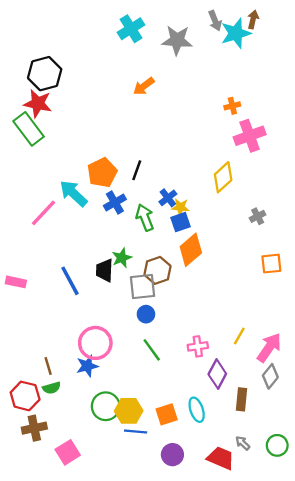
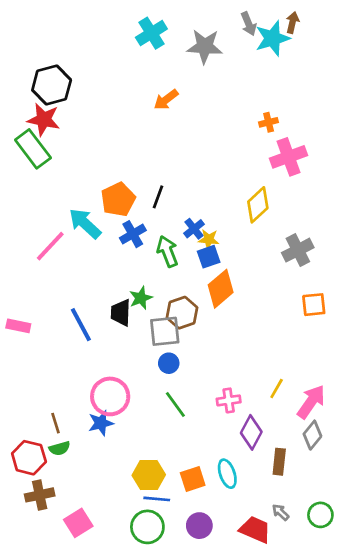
gray cross: (258, 216) -> (298, 250), size x1.6
green circle: (106, 406) -> (147, 527), moved

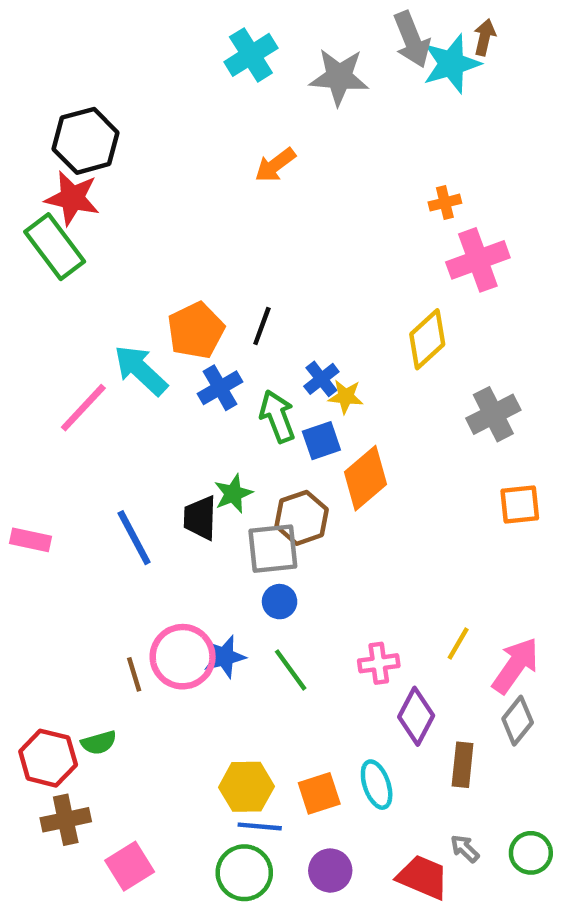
gray arrow: (249, 24) -> (412, 39), size x1.4
blue square: (209, 257) -> (321, 441), moved
brown line: (56, 423) -> (134, 674), moved
blue star: (101, 423) -> (224, 657), moved

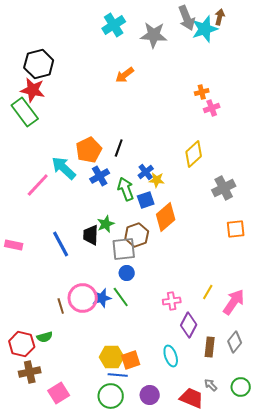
pink cross: (478, 260) -> (212, 108), moved, size x0.6
green line: (291, 670) -> (121, 297), moved
gray diamond: (518, 721) -> (235, 342), moved
orange square: (319, 793) -> (131, 360), moved

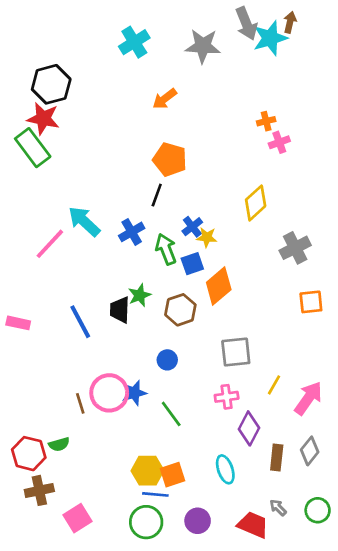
cyan cross: (114, 25) -> (134, 42), moved
orange pentagon: (89, 150) -> (170, 159), moved, turned -30
gray square: (124, 249) -> (236, 352), moved
green line: (121, 297) -> (171, 414), moved

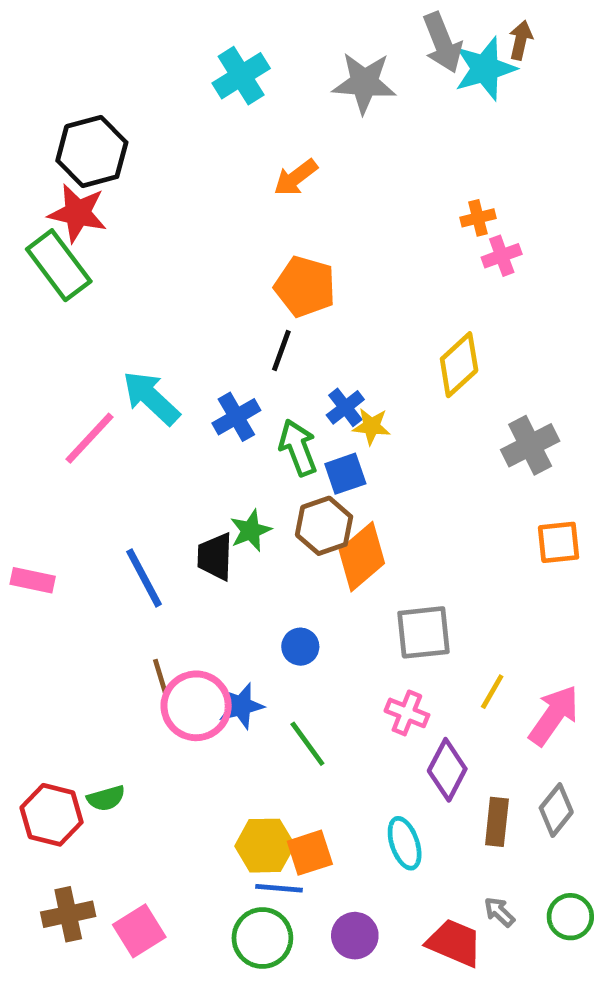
orange diamond: (219, 286) -> (362, 557), moved
brown hexagon: (180, 310) -> (324, 526), moved
pink cross: (227, 397) -> (407, 713), turned 30
brown line: (80, 403) -> (161, 677), moved
brown cross: (39, 490) -> (68, 914), moved

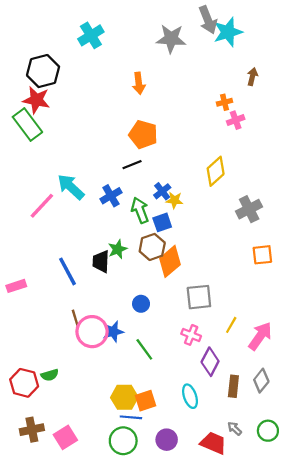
brown arrow: (521, 40) -> (252, 77), moved
cyan cross: (241, 76) -> (91, 35), moved
orange arrow: (296, 178) -> (139, 83), turned -60
black line: (281, 350) -> (132, 165), turned 48
pink rectangle: (33, 580) -> (16, 286), moved, turned -30

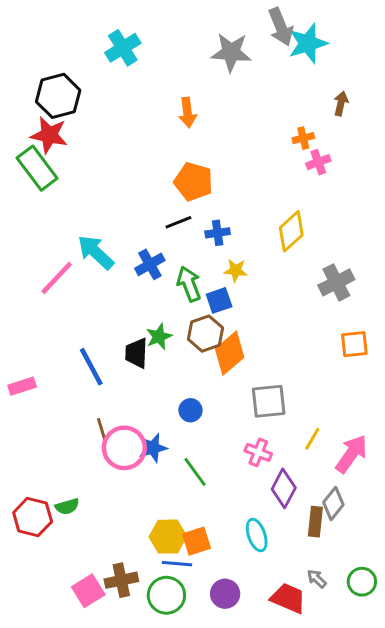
blue cross: (162, 191) -> (218, 233), moved, turned 30
gray diamond: (261, 381) -> (333, 503), moved
brown cross: (32, 430) -> (121, 580), moved

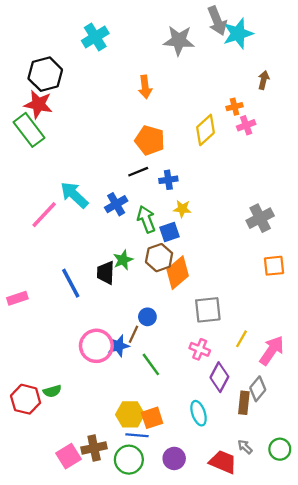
yellow diamond: (291, 231) -> (205, 130), moved
brown line: (102, 430) -> (134, 334), moved, turned 42

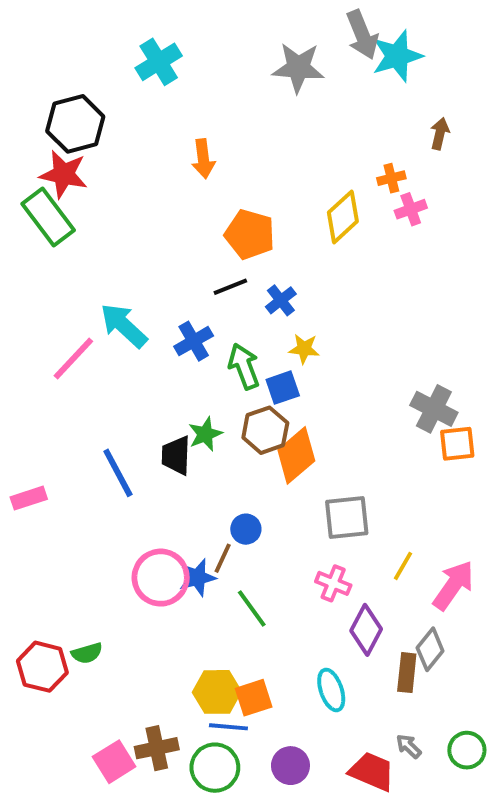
orange arrow: (145, 87) -> (203, 159), moved
blue cross: (168, 180) -> (281, 300), turned -30
gray cross: (260, 218) -> (434, 409), moved, turned -36

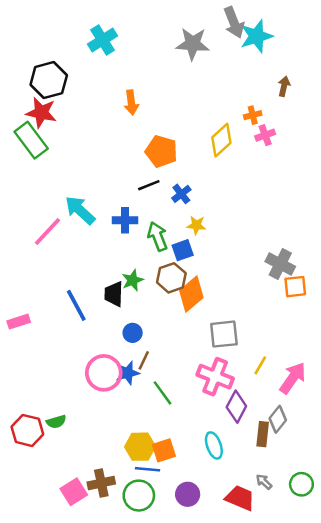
blue cross: (194, 341) -> (125, 220), turned 30
blue circle: (246, 529) -> (133, 333), moved
pink cross: (333, 583) -> (215, 377), size x1.6

